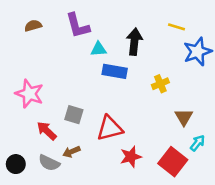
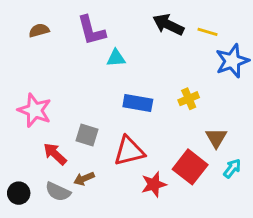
black arrow: (134, 42) -> (168, 25), moved, turned -70
blue rectangle: (115, 71) -> (138, 103), moved
red square: (173, 162) -> (190, 167), moved

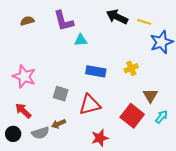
red arrow: (55, 154) -> (23, 111), moved
red star: (154, 184) -> (100, 138), moved
gray semicircle: (58, 192) -> (40, 133), turned -42

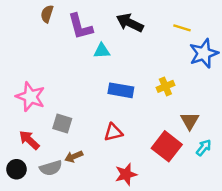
black arrow: (117, 17) -> (130, 23), moved
brown semicircle: (27, 21) -> (47, 14), moved, turned -56
gray square: (61, 94) -> (62, 123), moved
red triangle: (90, 105) -> (113, 132), size x0.7

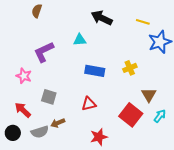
purple L-shape: (80, 27) -> (44, 52), moved, turned 80
pink star: (30, 97) -> (24, 76), size x0.7

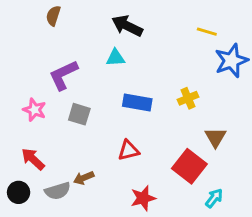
black arrow: (102, 18) -> (127, 26), moved
gray square: (49, 97) -> (79, 114), moved
cyan arrow: (160, 116) -> (214, 198), moved

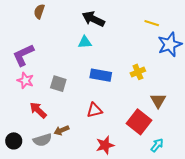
purple L-shape: (63, 75) -> (23, 55), moved
red arrow: (33, 159) -> (38, 110), moved

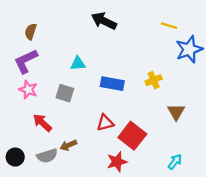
brown semicircle: (39, 11) -> (31, 32), moved
cyan triangle: (85, 42) -> (78, 64), moved
red square: (139, 122) -> (132, 136), moved

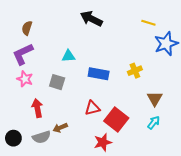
red arrow: (42, 123) -> (37, 108), turned 36
cyan arrow: (175, 162) -> (154, 123), moved

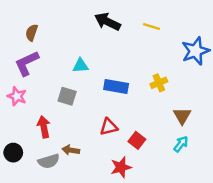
yellow line: (148, 23) -> (152, 27), moved
pink star: (25, 79) -> (17, 96), moved
red square: (116, 119) -> (137, 140), size x0.6
brown arrow: (60, 128) -> (71, 150), turned 32
black circle: (13, 138) -> (13, 153), moved

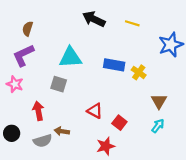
cyan triangle: (81, 66) -> (70, 57), size x1.6
yellow cross: (159, 83) -> (139, 72), turned -32
blue rectangle: (116, 86) -> (114, 65), moved
red triangle: (109, 127) -> (95, 111), turned 42

